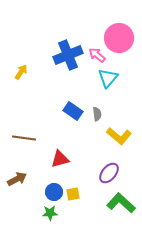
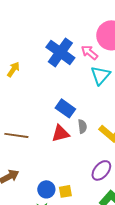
blue cross: (68, 55) -> (60, 52), turned -32
gray semicircle: (97, 114) -> (82, 126), moved
red triangle: (60, 159) -> (60, 133), moved

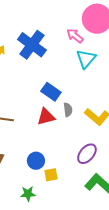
blue cross: (60, 52) -> (32, 45), moved
blue circle: (46, 189) -> (36, 161), moved

